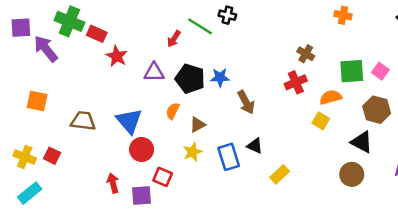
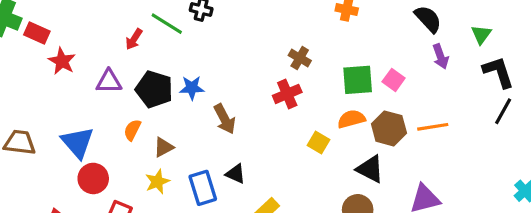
orange semicircle: (331, 97) -> (351, 119), moved

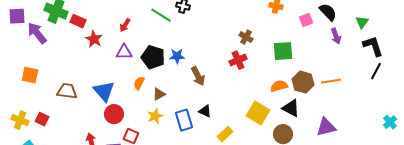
red arrow: (134, 39) -> (125, 25), moved
pink square: (394, 80) -> (306, 20), moved, turned 32
orange semicircle: (351, 119) -> (279, 86), moved
yellow square: (319, 142) -> (258, 113), moved, size x1.6

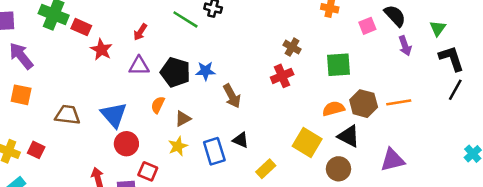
purple arrow: (37, 33) -> (21, 56), moved

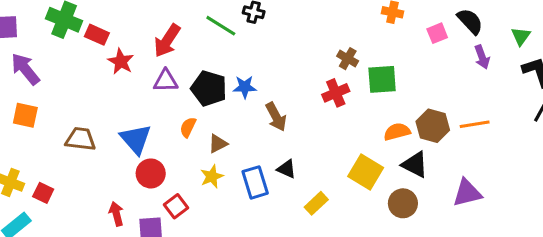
red arrow: (140, 32) -> (167, 41), size x1.6
green square: (338, 65) -> (382, 79), moved
red square: (36, 150) -> (43, 193), moved
red square: (148, 171) -> (176, 206), turned 30

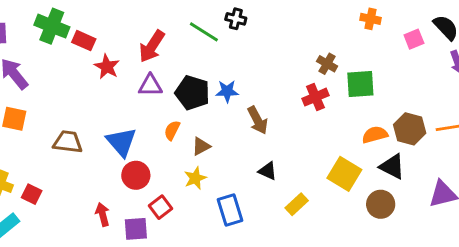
blue rectangle: (255, 182) -> (230, 210), moved

